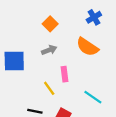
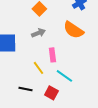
cyan line: (93, 97) -> (64, 76), moved

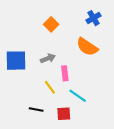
gray arrow: (38, 33) -> (48, 58), moved
red square: (51, 93) -> (64, 114), turned -32

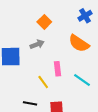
gray arrow: (48, 58) -> (37, 44), moved
cyan line: (78, 96) -> (82, 80), moved

